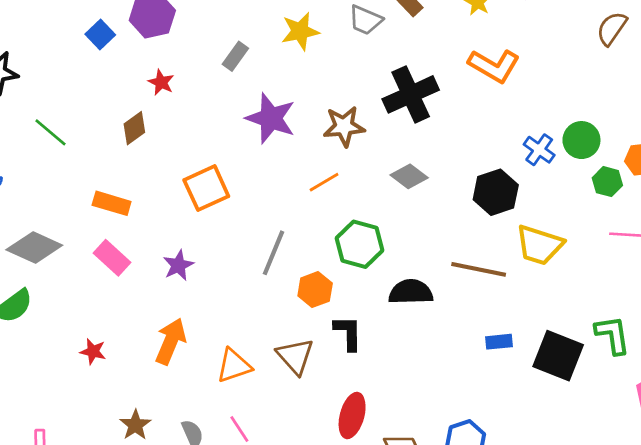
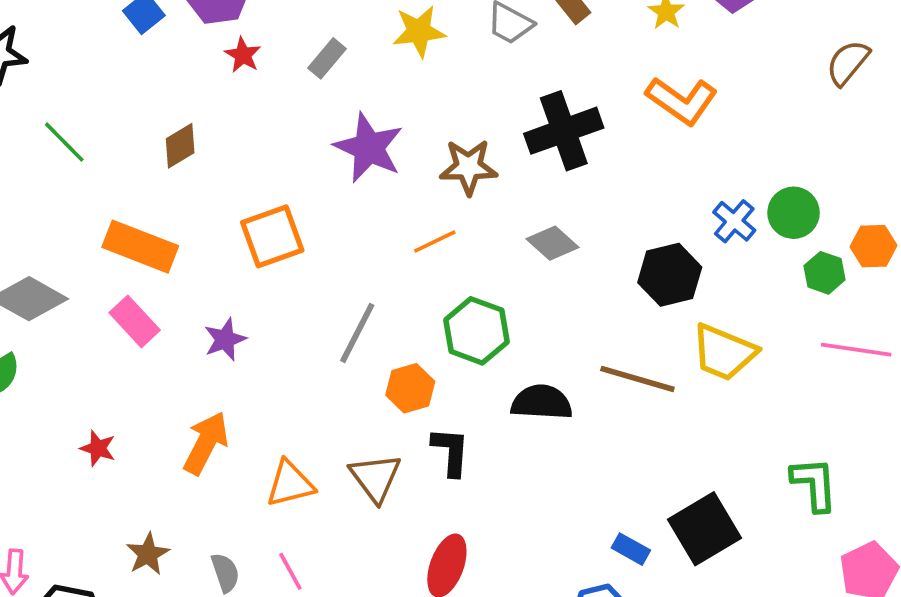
red star: (161, 82) -> (243, 55), moved
orange rectangle: (112, 203) -> (140, 247), size x1.4
blue rectangle: (499, 342) -> (631, 549), moved, turned 30
black square: (558, 356) -> (704, 529), moved, turned 33

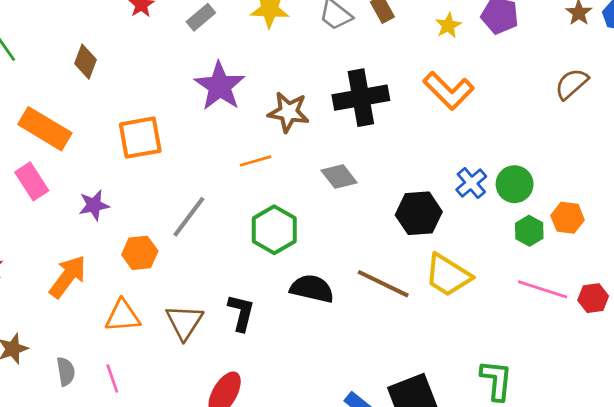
brown diamond: (180, 146) -> (86, 62), turned -48
orange hexagon: (410, 388) -> (140, 253), moved

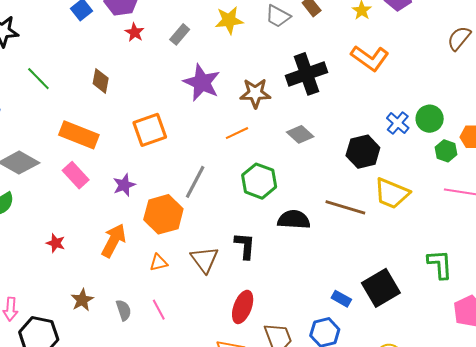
orange hexagon: (140, 253) -> (163, 214), size x1.5
orange triangle: (123, 316) -> (159, 263), size x0.7

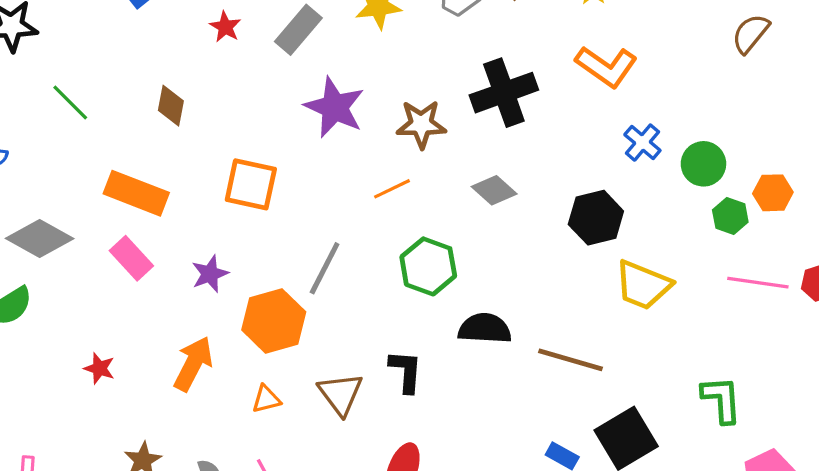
gray rectangle: (180, 34) -> (298, 30), size x1.4
blue cross: (398, 123) -> (642, 143), moved
orange square: (150, 130) -> (251, 184), turned 32
brown line: (345, 207) -> (570, 360), moved

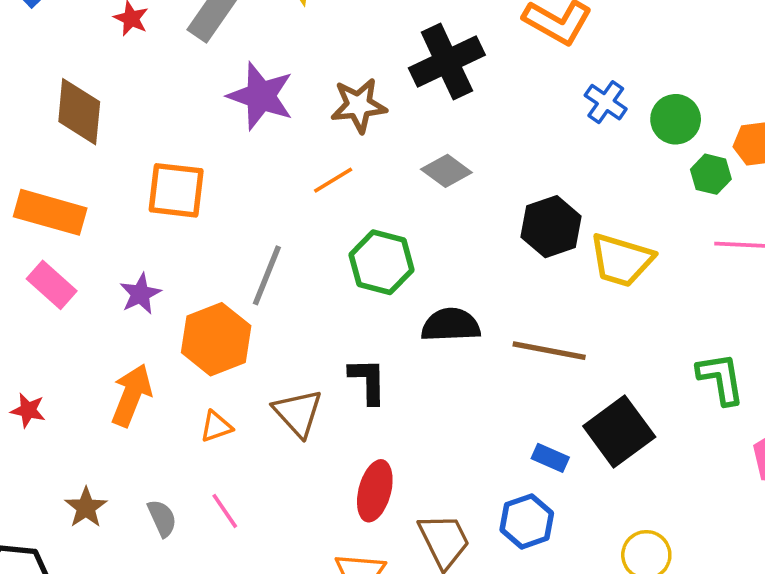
brown diamond: (171, 106) -> (79, 112), size x1.5
black hexagon: (596, 218) -> (551, 227), moved

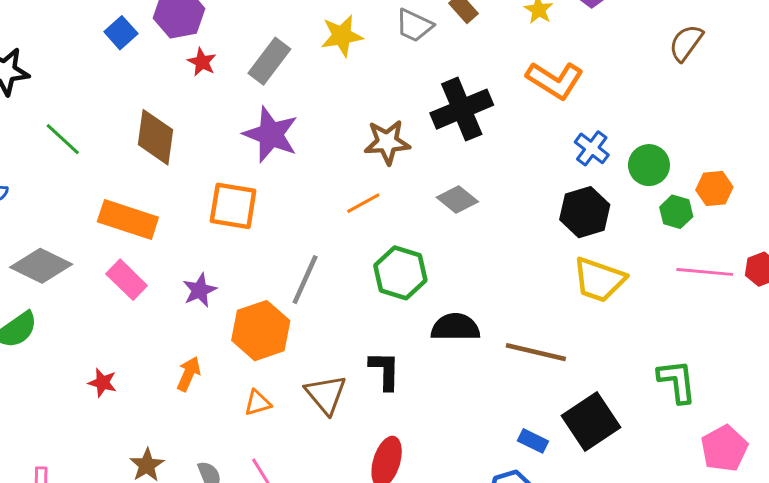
purple star: (261, 96) -> (271, 134), moved
black hexagon: (551, 227) -> (585, 212), moved
orange arrow: (131, 395) -> (189, 374), size x0.7

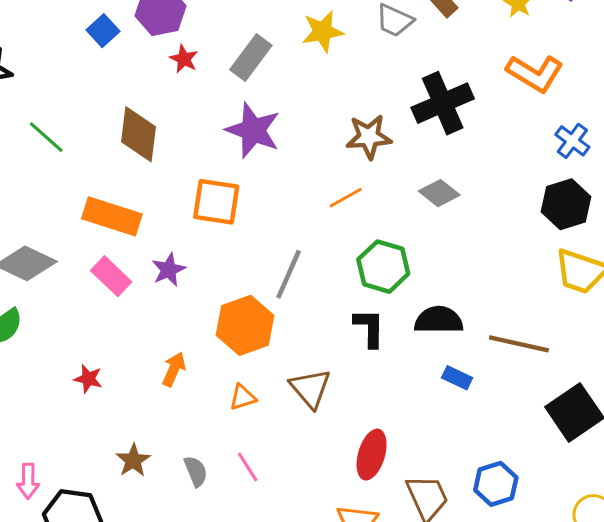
purple star: (200, 290) -> (169, 270), moved
black L-shape: (385, 370) -> (369, 328), moved
blue rectangle: (533, 441) -> (457, 378), moved

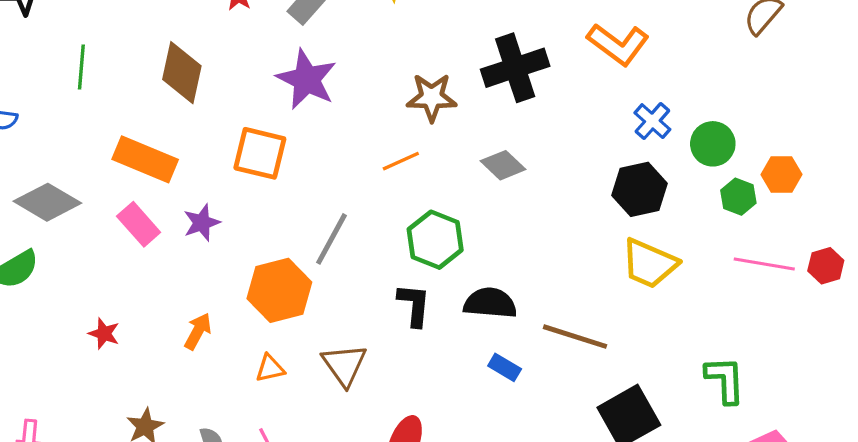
green line: (46, 137) -> (81, 67), turned 48

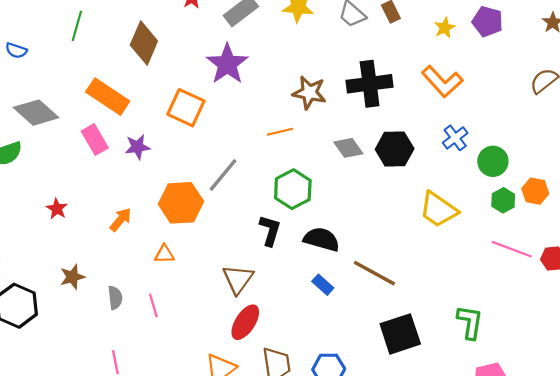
black hexagon: (639, 189) -> (395, 149), moved
yellow trapezoid: (649, 264) -> (438, 210), moved
brown triangle: (344, 365) -> (238, 279), moved

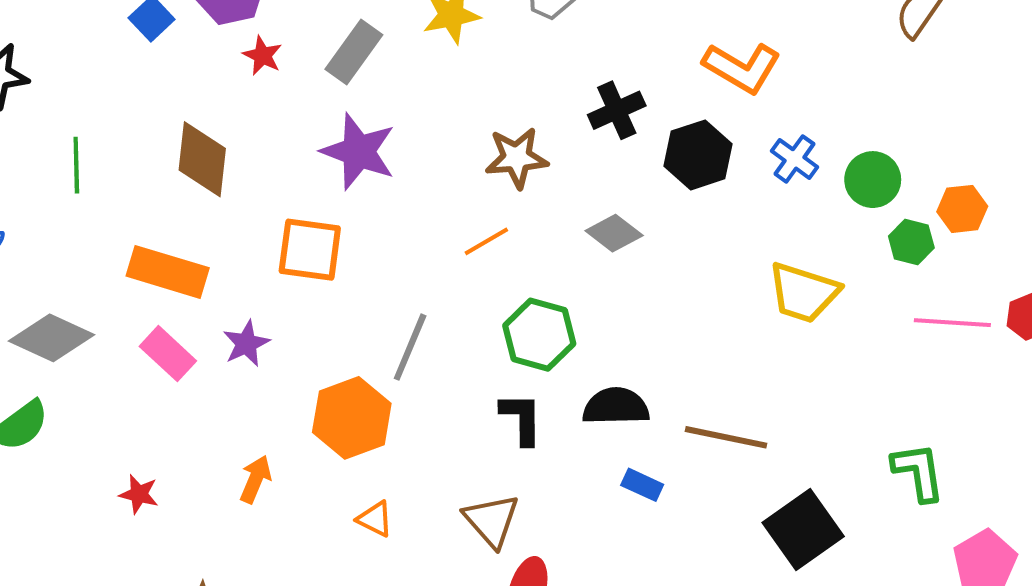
black cross: (370, 84) -> (617, 110), size x0.7
black hexagon: (395, 149) -> (698, 155), moved
orange triangle: (164, 254) -> (375, 519), moved, turned 45

